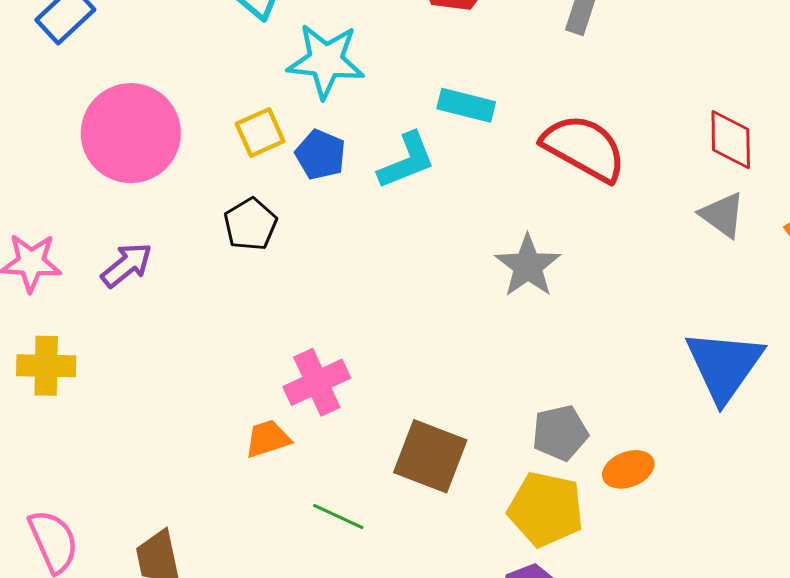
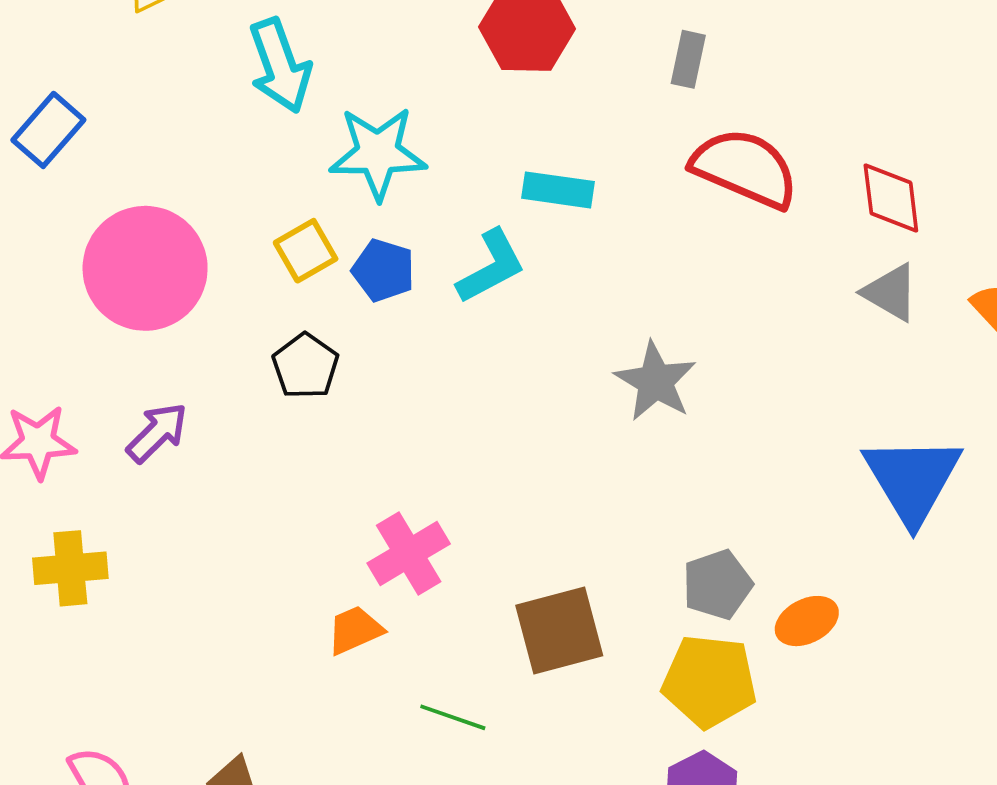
red semicircle: (584, 148) -> (745, 168), moved
brown square: (430, 456) -> (559, 631), turned -30

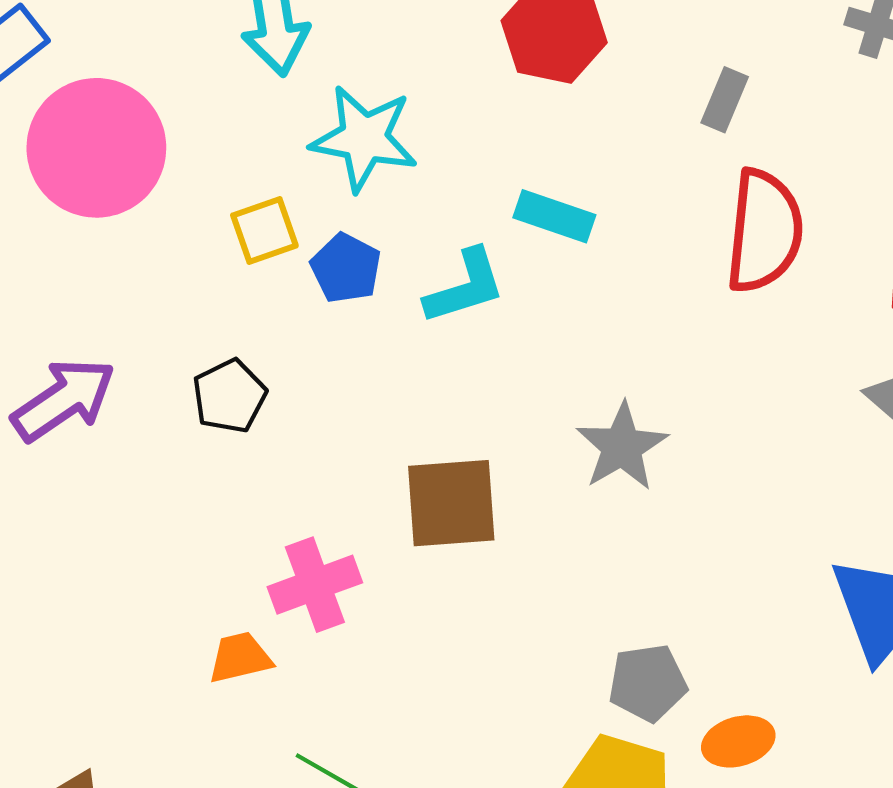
red semicircle: (745, 168) -> (764, 231), turned 62
pink circle: (145, 268) -> (96, 148), moved
black pentagon: (305, 366) -> (229, 396), moved
purple arrow: (157, 433) -> (64, 400), size x1.4
brown square: (559, 631) -> (451, 503), moved

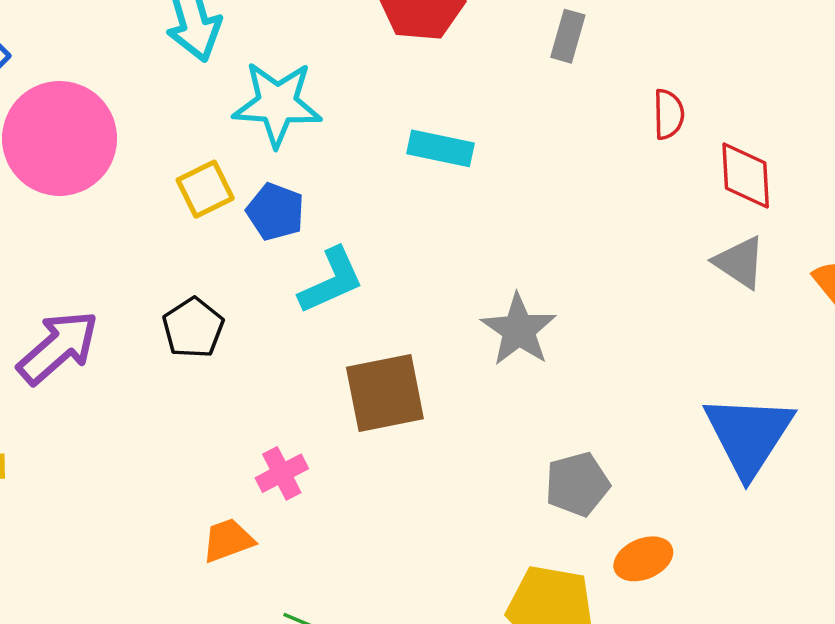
red semicircle: (764, 231) -> (669, 114), moved, size x0.5
cyan L-shape: (465, 287) -> (331, 281), moved
pink cross: (315, 585) -> (282, 473), size x0.7
gray pentagon: (648, 683) -> (577, 484), moved

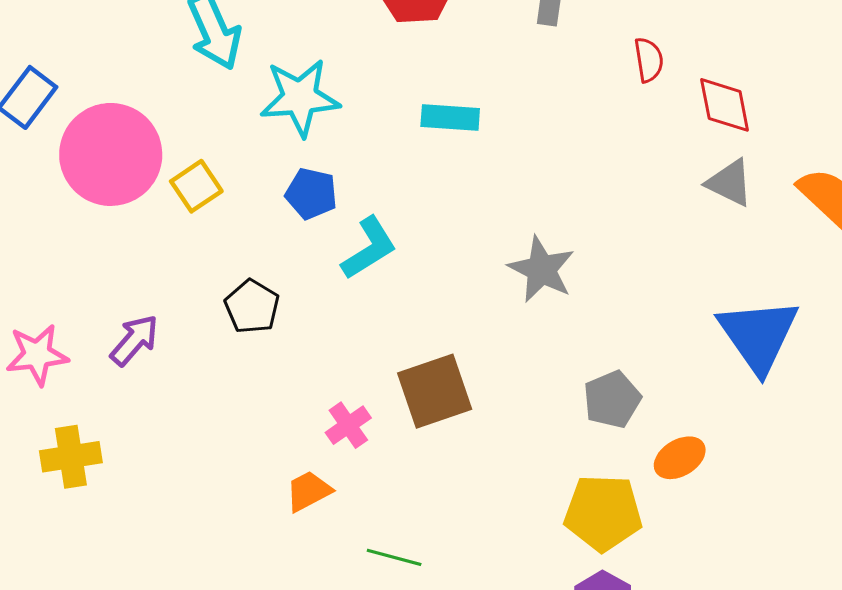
yellow square: (205, 189) -> (196, 186), moved
purple arrow: (58, 347) -> (134, 340), size x0.7
brown square: (385, 393) -> (435, 391), moved

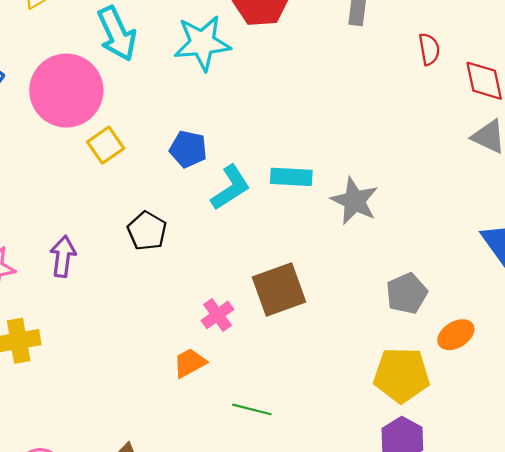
cyan star: (300, 98) -> (202, 43), moved
cyan rectangle: (450, 118) -> (291, 177), moved
pink circle: (111, 154) -> (66, 91), moved
purple arrow: (134, 340) -> (63, 256), turned -33

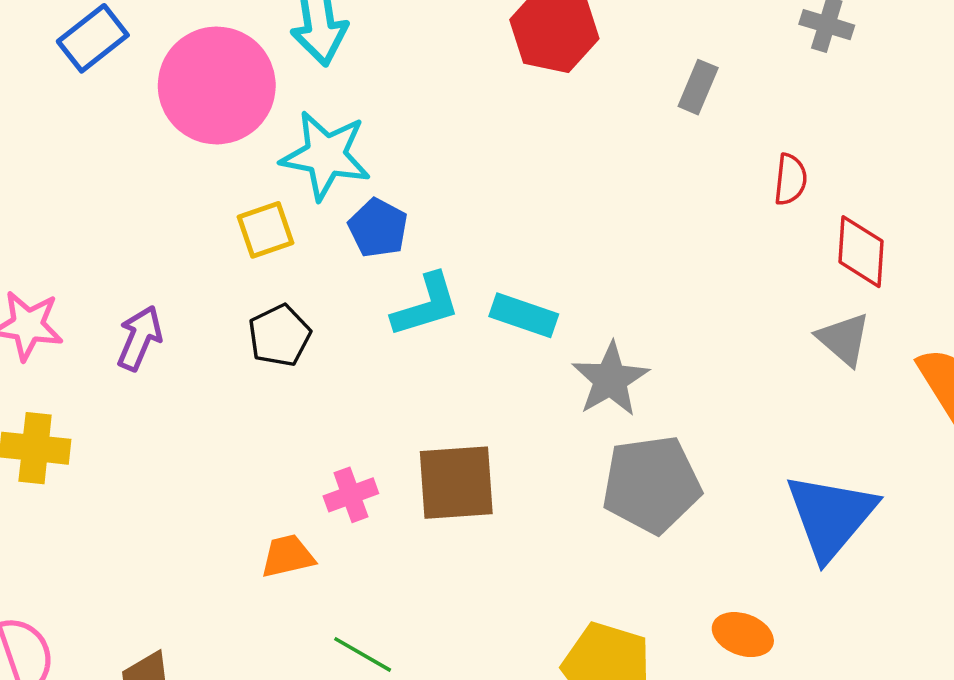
cyan star: (202, 43) -> (326, 155), moved
yellow square: (106, 145) -> (265, 230), moved
gray pentagon: (407, 293) -> (652, 484), moved, size x1.5
orange ellipse: (456, 335) -> (743, 635), moved, turned 36

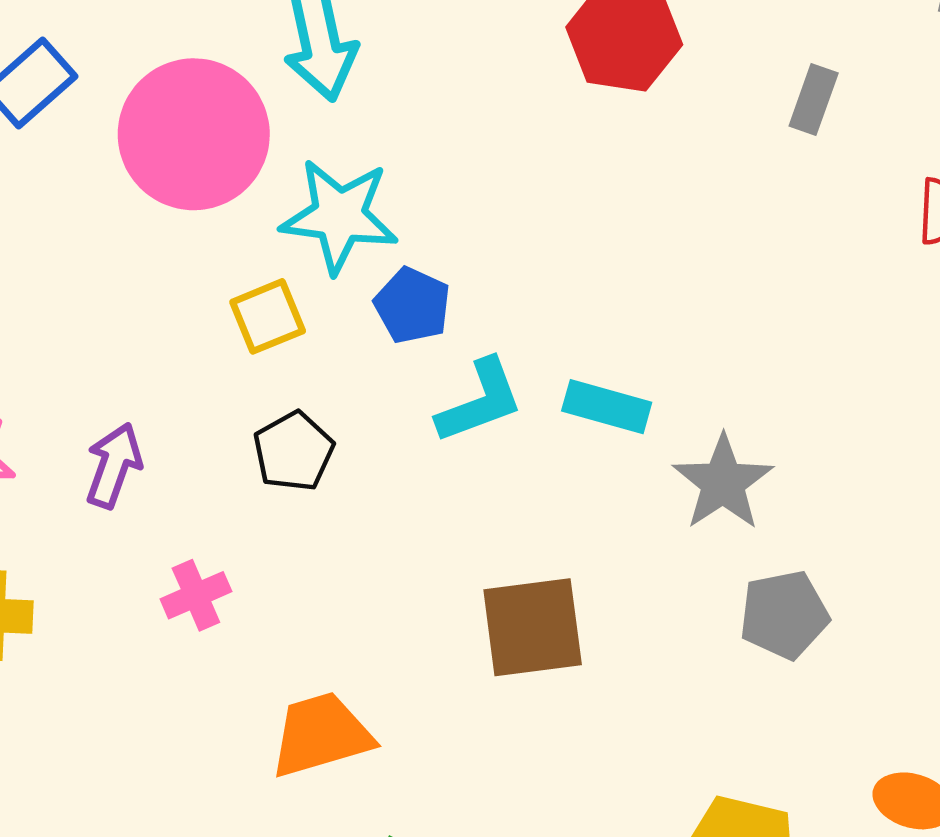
gray pentagon: (652, 484) -> (784, 615), size x0.7
pink cross: (351, 495) -> (196, 595), moved
orange trapezoid: (288, 556) -> (321, 735), size x1.5

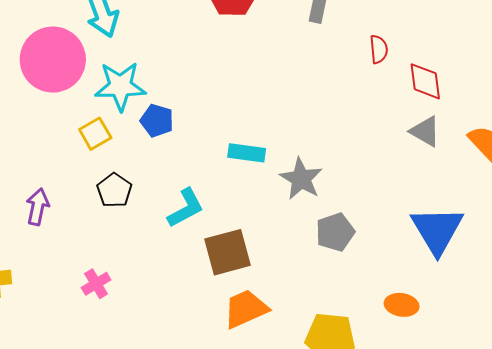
cyan L-shape: (480, 401) -> (186, 208), moved
pink cross: (196, 595) -> (96, 284), moved
orange trapezoid: (321, 735) -> (246, 309), moved

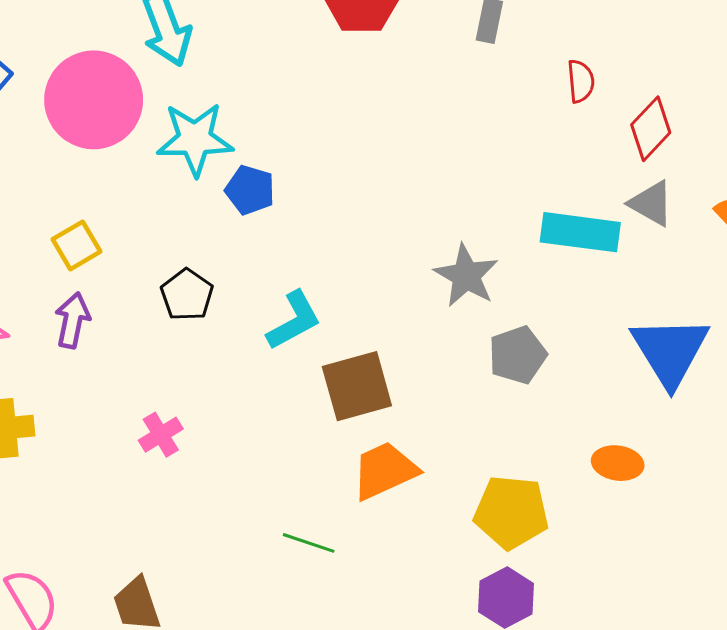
red diamond: (425, 81) -> (651, 129), turned 51
yellow square: (95, 134) -> (77, 245), moved
cyan rectangle: (247, 153) -> (580, 232), moved, size x1.4

